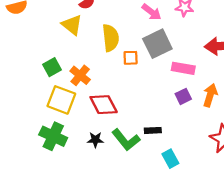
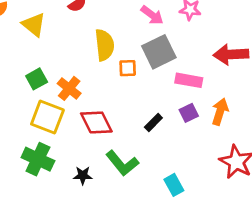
yellow triangle: (72, 25) -> (34, 25), moved
black rectangle: (153, 130) -> (153, 122), moved, turned -42
black star: (95, 140) -> (83, 175), moved

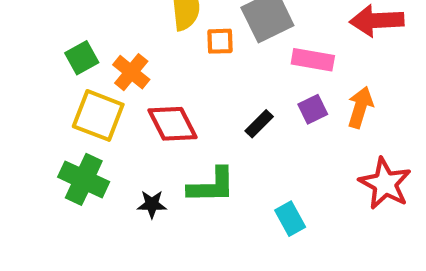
green L-shape: (122, 163) -> (212, 186), turned -52

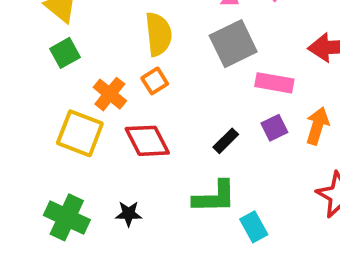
orange square: (220, 41) -> (155, 81), moved, turned -30
green square: (82, 58) -> (65, 53), moved
green cross: (84, 179) -> (67, 217), moved
green L-shape: (212, 186) -> (215, 197), moved

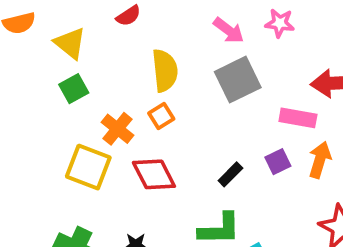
pink rectangle: (274, 83) -> (298, 118), moved

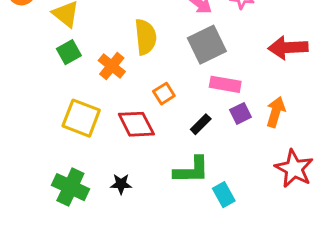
orange square: (161, 116) -> (164, 94), moved
pink rectangle: (298, 118) -> (225, 84), moved
orange cross: (117, 129) -> (112, 66), moved

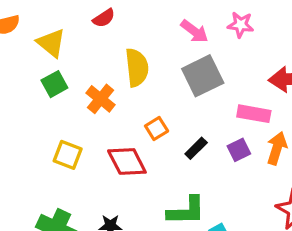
pink rectangle: (225, 84) -> (254, 114), moved
yellow square: (81, 118) -> (68, 155), size x0.7
black rectangle: (201, 124) -> (196, 148), moved

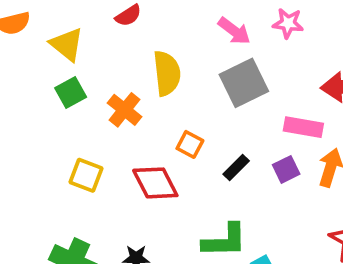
orange square: (157, 129) -> (190, 144), turned -30

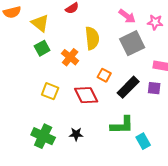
pink star: (288, 23) -> (155, 22), moved
black rectangle: (236, 168) -> (128, 87), size x1.6
purple square: (286, 169) -> (154, 88), turned 32

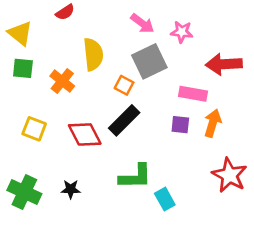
green square: (42, 48) -> (23, 68), turned 35
orange square: (104, 75) -> (124, 85), moved
black rectangle: (128, 87) -> (124, 120), moved

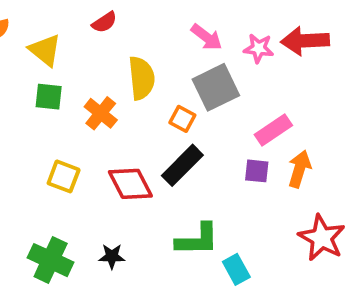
red arrow: (224, 64) -> (305, 41), moved
pink rectangle: (193, 94) -> (273, 130), turned -44

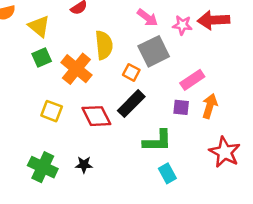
green square: (49, 97) -> (42, 57), turned -30
orange cross: (101, 113) -> (76, 69), size x1.4
green L-shape: (197, 240) -> (157, 141), moved

